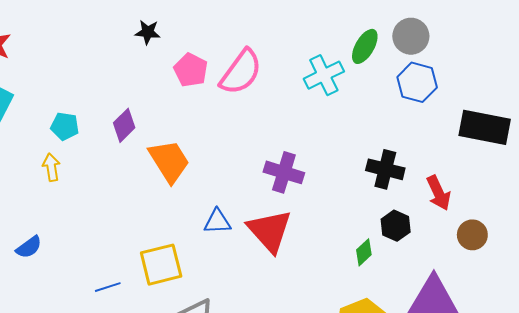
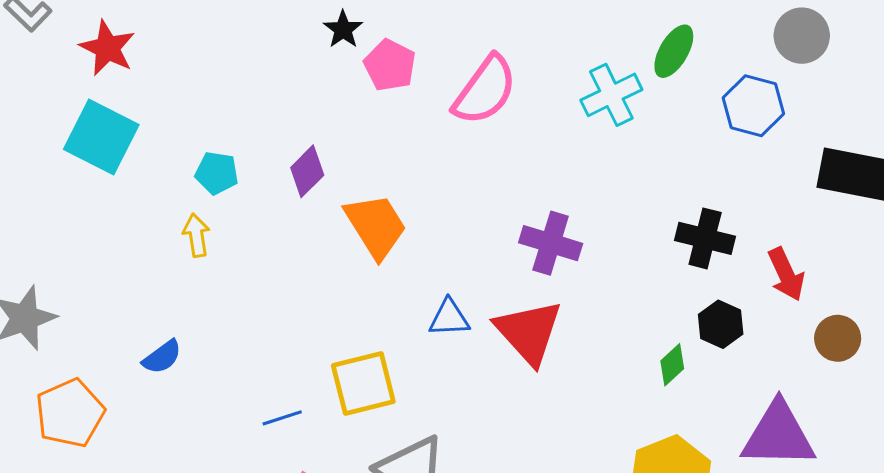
black star: (148, 32) -> (343, 29), turned 30
gray circle: (411, 36) -> (802, 36), moved
pink pentagon: (191, 70) -> (390, 65), moved

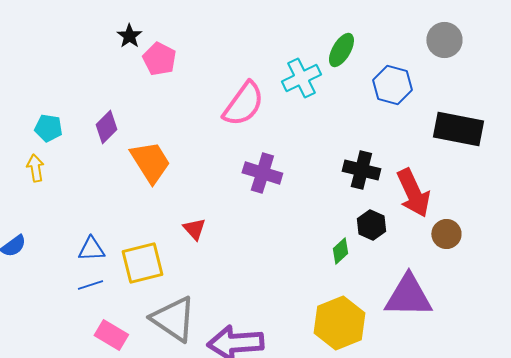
gray circle: (802, 36) -> (444, 40), moved
pink semicircle: (485, 90) -> (243, 104), moved
red arrow: (786, 274) -> (413, 193), size x1.4
blue triangle: (449, 318) -> (91, 249), moved
red triangle: (529, 332) -> (194, 229), moved, size x0.5

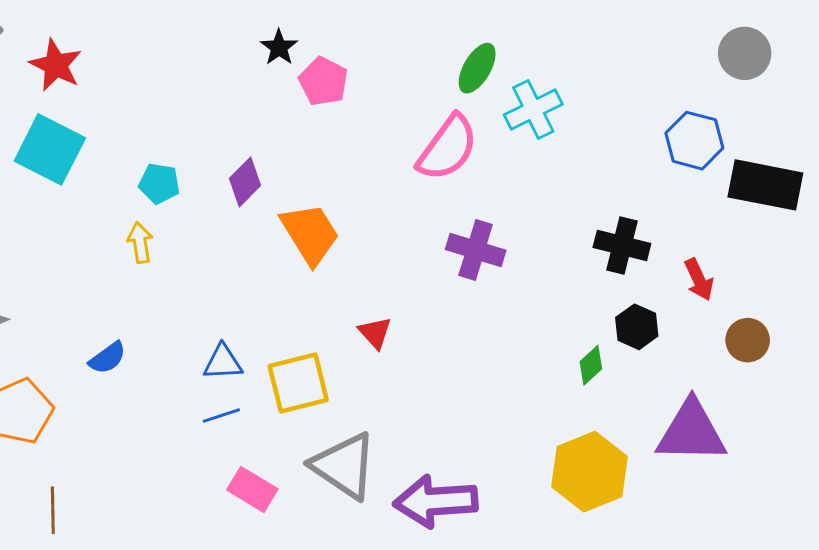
green ellipse: (341, 50) -> (477, 68), moved
blue hexagon: (392, 85) -> (694, 141), moved
red arrow: (413, 193) -> (699, 280), size x0.6

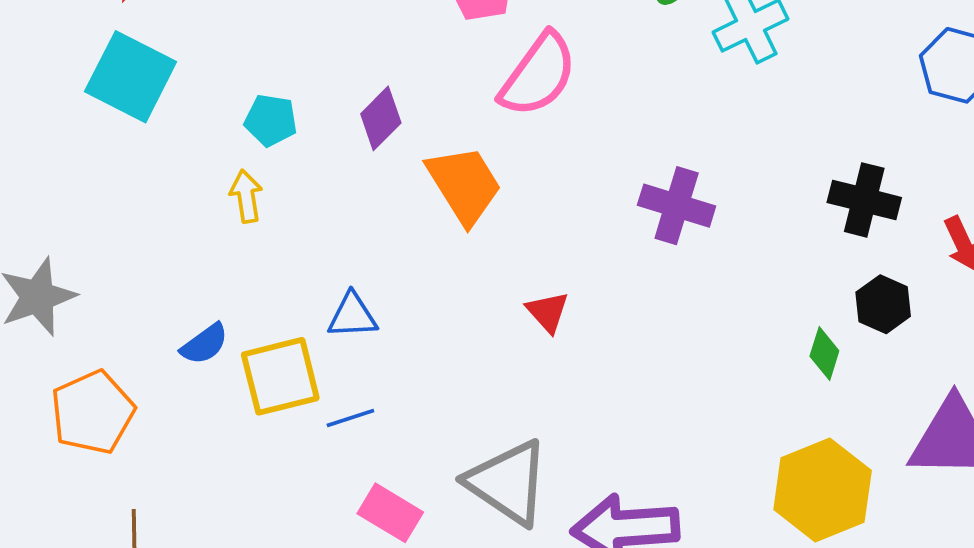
pink semicircle: (448, 148) -> (538, 75), moved
blue triangle: (223, 362) -> (352, 316), moved
green diamond: (591, 365) -> (824, 354), turned -30
yellow square: (298, 383) -> (280, 376), moved

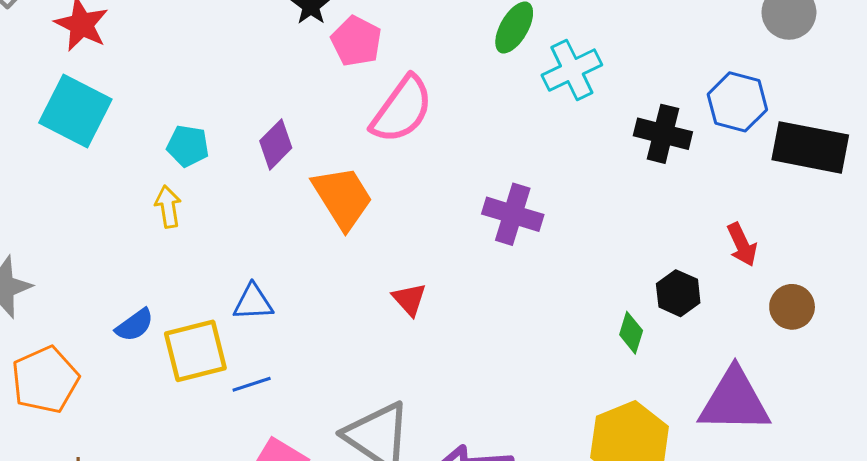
black cross: (864, 200) -> (663, 134), moved

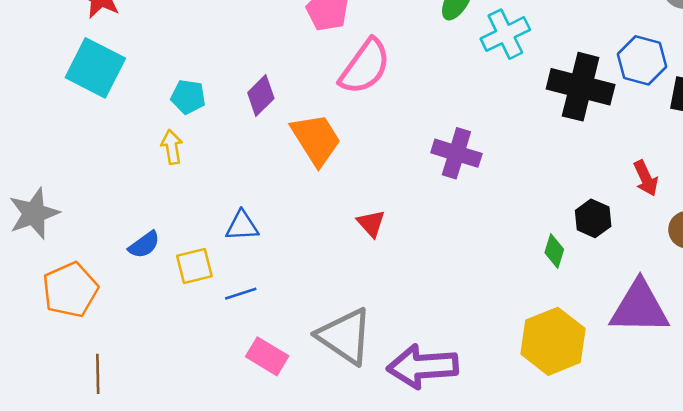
black cross: (663, 134) -> (581, 87), size x1.4
yellow square: (195, 351) -> (194, 266), size x0.7

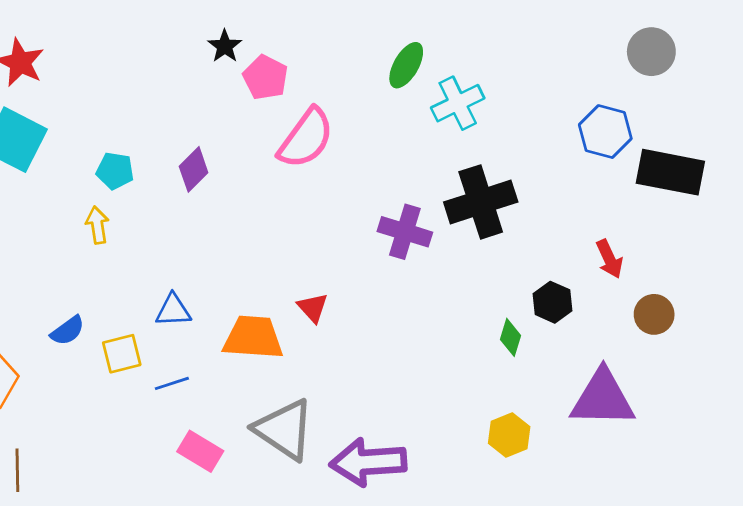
black cross: (581, 87) -> (481, 202), moved, turned -32
orange trapezoid: (316, 139) -> (253, 337), moved, turned -54
yellow hexagon: (553, 341) -> (509, 435), size x0.6

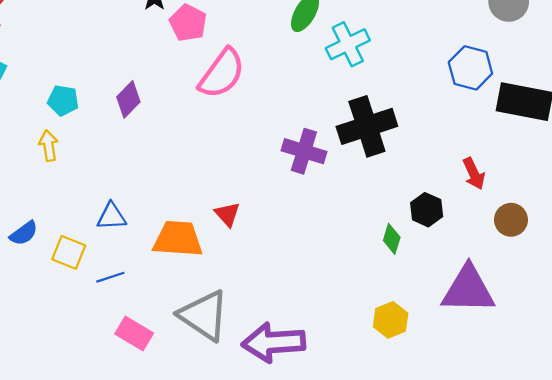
yellow square: (122, 354) -> (69, 252), turned 36

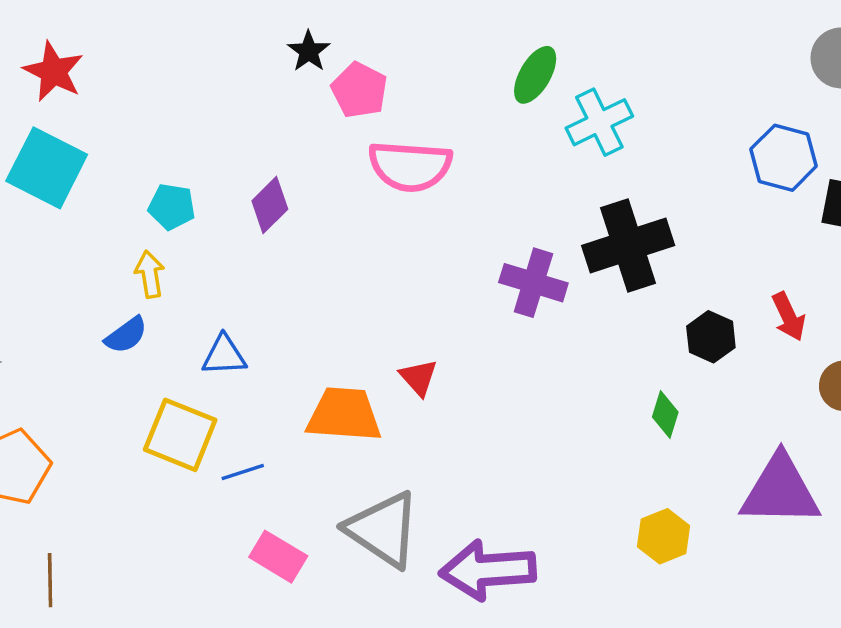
pink semicircle: (222, 74) -> (410, 166), turned 58
black hexagon: (427, 210) -> (711, 337), moved
blue triangle: (112, 216) -> (224, 355), moved
blue semicircle: (24, 233) -> (126, 335), moved
yellow square: (69, 252) -> (180, 435), size x1.4

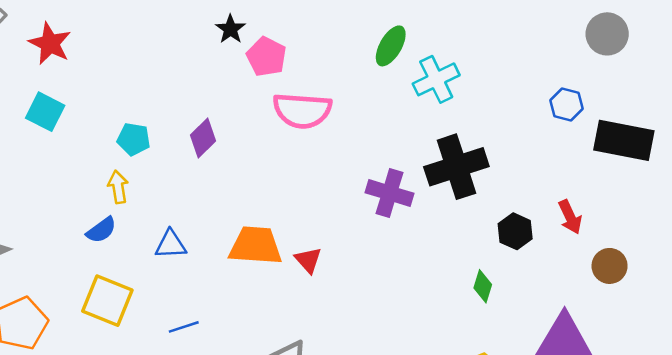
blue hexagon: (784, 158) -> (566, 105), size x0.7
cyan square: (47, 168) -> (45, 112), size x0.7
orange trapezoid: (344, 415) -> (256, 246), moved
yellow square: (180, 435) -> (107, 301), moved

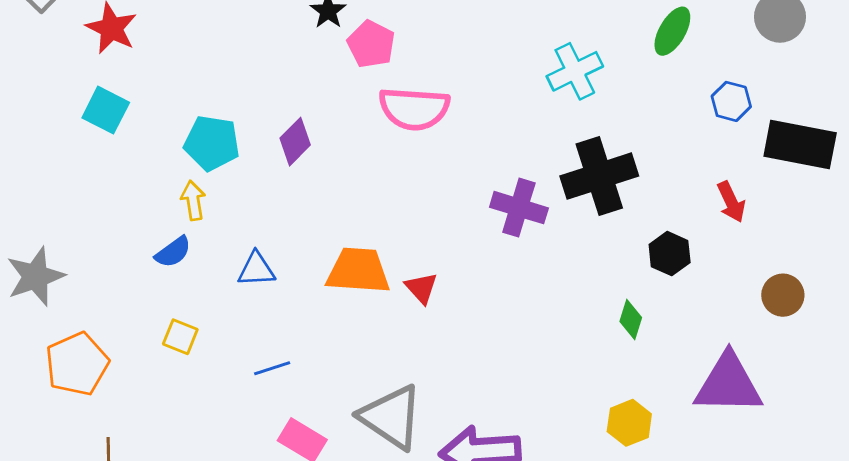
green ellipse: (391, 46) -> (672, 31), moved
cyan pentagon: (134, 139) -> (212, 143), size x1.4
red arrow: (570, 217) -> (731, 202), moved
yellow square: (107, 301) -> (180, 337), size x0.6

